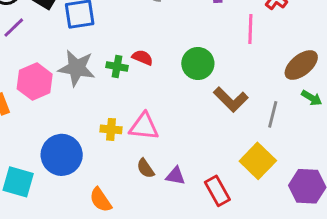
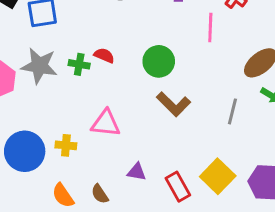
brown L-shape: (231, 99) -> (173, 104), moved
yellow cross: (111, 129) -> (66, 145), moved
yellow square: (258, 161) -> (218, 176), moved
brown semicircle: (145, 168) -> (100, 194), moved

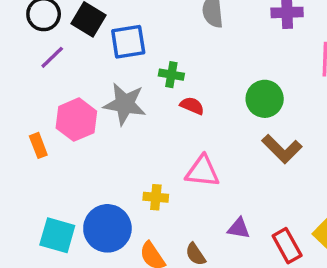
red semicircle: (104, 55) -> (192, 106), moved
green cross: (79, 64) -> (171, 75), moved
blue circle: (25, 151) -> (107, 228), moved

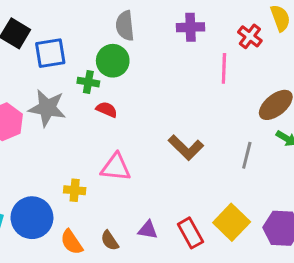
green circle: (265, 99) -> (113, 61), moved
purple triangle: (239, 228) -> (148, 230), moved

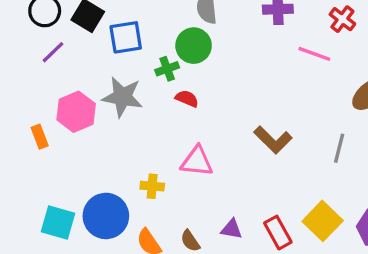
pink line: (224, 68) -> (314, 54), turned -72
green cross: (88, 82) -> (167, 69), turned -30

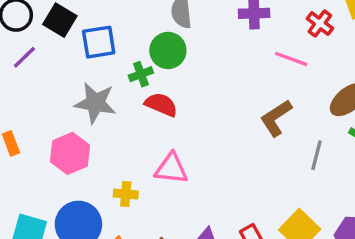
red semicircle: (187, 99) -> (161, 105), size x1.4
pink hexagon: (76, 112) -> (70, 153), moved
brown L-shape: (273, 140) -> (276, 118), moved, turned 102

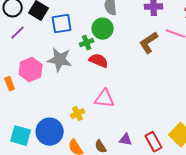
brown L-shape: (276, 118) -> (149, 43), moved
pink hexagon: (70, 153) -> (31, 70), moved
yellow cross: (126, 194) -> (78, 114), turned -32

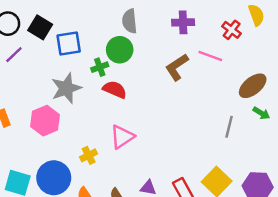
gray star: (60, 60) -> (66, 88), turned -30
pink hexagon: (31, 70) -> (45, 121), moved
pink triangle: (105, 99) -> (122, 137), turned -40

